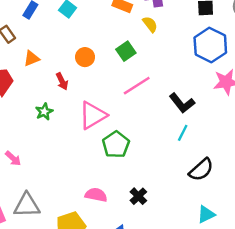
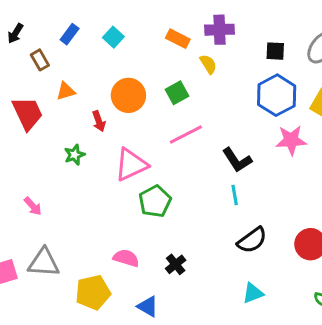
orange circle: (85, 57) -> (128, 95), size x1.5
cyan line: (183, 133) -> (235, 195), turned -42

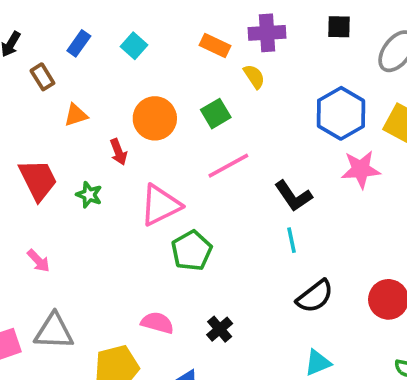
black square: (275, 51) -> (339, 27), moved
red trapezoid: (27, 113) -> (38, 180), moved
green star: (75, 155) -> (89, 195), turned -30

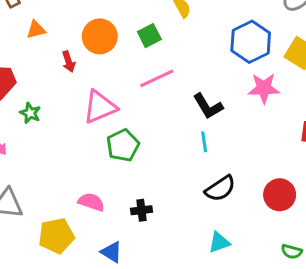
green star: (89, 195) -> (30, 113), moved
black cross: (220, 329) -> (141, 210), turned 30

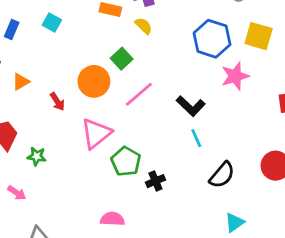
orange circle: (100, 36) -> (94, 81), moved
black cross: (141, 210) -> (155, 181), moved

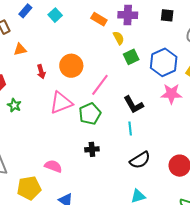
green square: (122, 59) -> (131, 57), moved
pink line: (139, 94) -> (100, 85), turned -30
green pentagon: (126, 161) -> (90, 114), moved

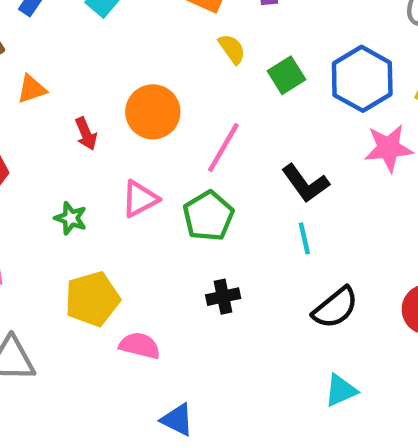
yellow semicircle: (119, 38) -> (232, 49), moved
pink triangle: (61, 103) -> (140, 199), size x0.7
green star: (14, 105) -> (71, 218), moved
yellow pentagon: (29, 188) -> (92, 299), moved

